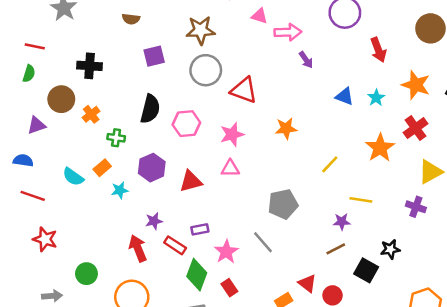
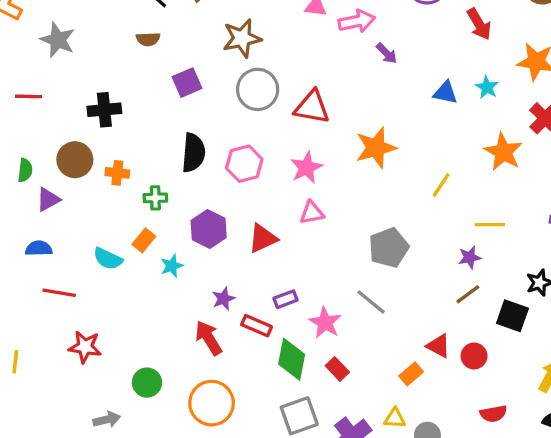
green semicircle: (29, 74) -> (25, 170), moved
orange cross: (91, 114) -> (117, 173), turned -36
orange star: (286, 128) -> (376, 148), size x1.4

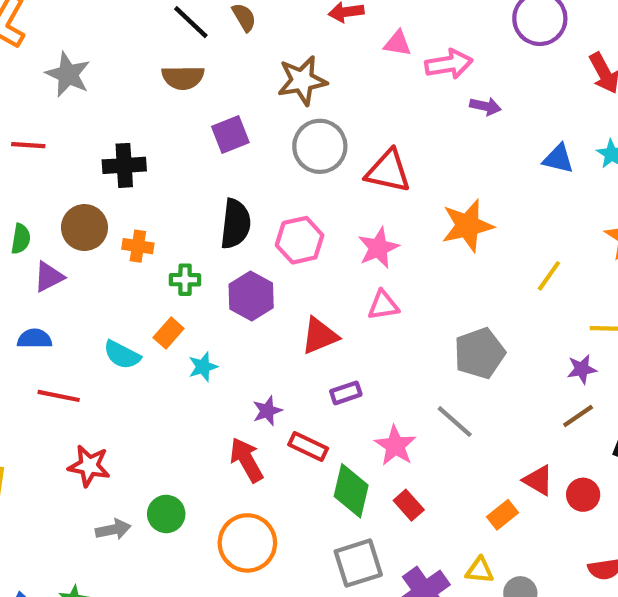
brown semicircle: (148, 39) -> (183, 78), size x1.4
purple arrow: (387, 53) -> (485, 106), turned -35
purple hexagon: (209, 229) -> (251, 296), moved
purple rectangle: (286, 299) -> (346, 393), moved
gray arrow: (107, 420) -> (113, 529), moved

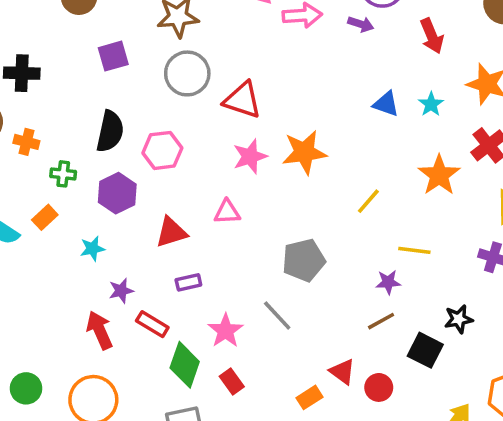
purple arrow: (485, 106) -> (361, 24), moved
pink star: (378, 248) -> (250, 156), moved
cyan star: (203, 367) -> (92, 249), moved
green circle: (166, 514) -> (26, 388), moved

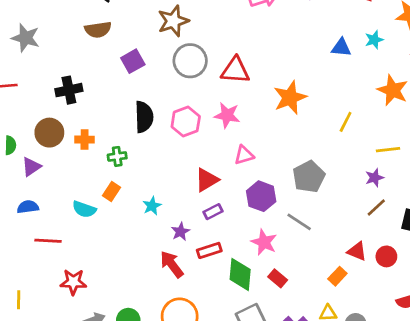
cyan star: (431, 104) -> (374, 40), turned 30
pink star: (250, 156) -> (227, 115), moved, turned -30
purple hexagon: (117, 193) -> (261, 196), moved
purple rectangle: (188, 282) -> (213, 212), moved
red rectangle: (152, 324) -> (209, 250), turned -35

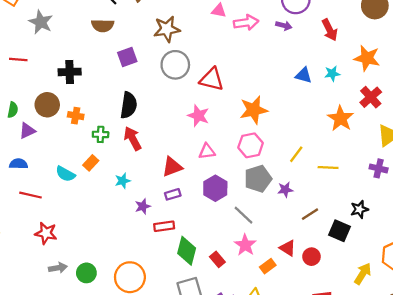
pink hexagon: (186, 122) -> (251, 145), moved
yellow line: (346, 122) -> (296, 154), moved
purple star: (374, 178) -> (285, 190), moved
pink star: (264, 242) -> (245, 245), moved
red arrow: (172, 264) -> (133, 138), moved

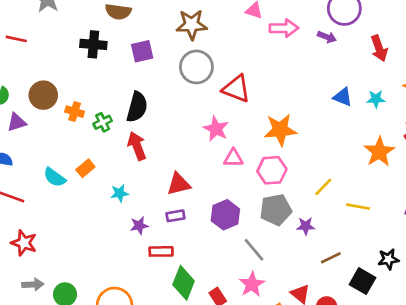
black cross: (70, 72) -> (93, 44), moved
green cross: (101, 134) -> (103, 122), moved, turned -35
pink triangle: (207, 151) -> (233, 158), moved

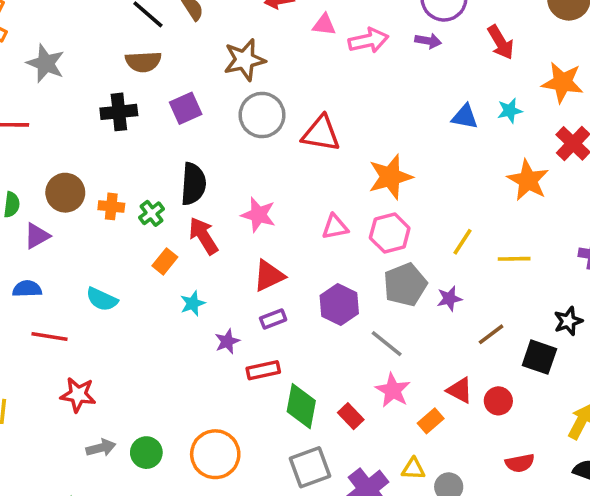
pink star: (216, 129) -> (258, 215), moved
orange rectangle: (85, 168) -> (165, 261), moved

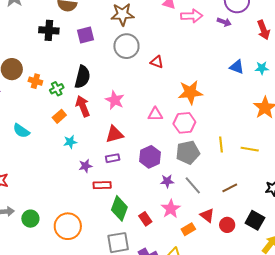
red triangle: (321, 134) -> (157, 62), size x0.6
yellow line: (463, 242) -> (221, 145), moved, turned -49
purple star: (449, 299) -> (167, 181), moved
gray line: (387, 344) -> (193, 185), moved
black square: (539, 357) -> (255, 220), moved

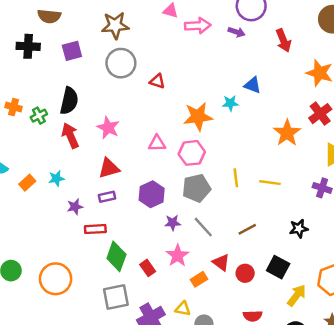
cyan star: (262, 68) -> (230, 103), moved
orange rectangle: (59, 116) -> (27, 183), moved

